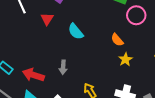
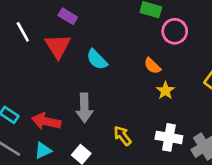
red triangle: (47, 19) -> (58, 46), size x1.5
gray arrow: (63, 67) -> (84, 108), size x1.5

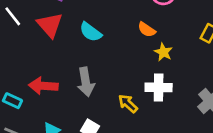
red arrow: (46, 121) -> (43, 86), moved
white cross: (169, 137) -> (159, 87), moved

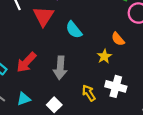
yellow star: (163, 52) -> (104, 56), moved
red arrow: (43, 86) -> (26, 62), turned -65

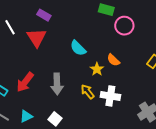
cyan semicircle: (74, 30) -> (78, 48), moved
orange semicircle: (118, 39) -> (113, 60), moved
yellow arrow: (89, 93) -> (88, 92), moved

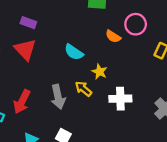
pink circle: (124, 26) -> (136, 24), moved
orange semicircle: (113, 60) -> (113, 36), moved
yellow arrow: (88, 92) -> (83, 89), moved

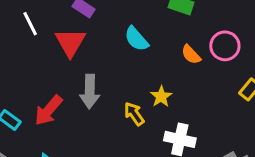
cyan semicircle: (74, 52) -> (136, 39), moved
gray arrow: (58, 97) -> (90, 92), moved

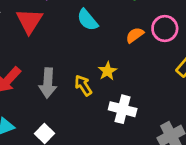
orange semicircle: (191, 55) -> (135, 35), turned 96
gray arrow: (90, 92) -> (48, 83), moved

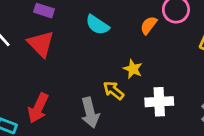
gray arrow: (48, 83) -> (90, 113), moved

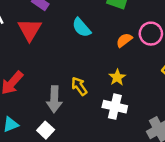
yellow star: (133, 69) -> (117, 77), moved

